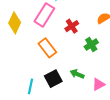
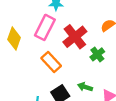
red cross: (72, 26) -> (75, 37), size x1.6

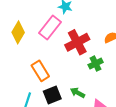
orange rectangle: (51, 62) -> (40, 71), moved

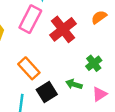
green cross: (96, 64) -> (94, 63), moved

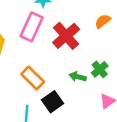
green arrow: (74, 84) -> (78, 77), moved

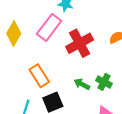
green cross: (100, 69) -> (104, 82), turned -35

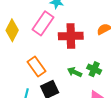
red cross: (80, 43) -> (71, 36), turned 30

